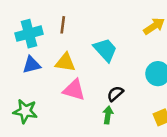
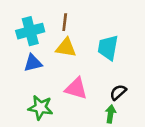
cyan trapezoid: (105, 50) -> (108, 48), turned -128
yellow triangle: (65, 62) -> (66, 48), moved
green star: (25, 111) -> (40, 108), moved

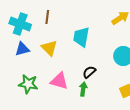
cyan cross: (30, 31) -> (20, 24), turned 35
yellow triangle: (66, 48) -> (49, 48), moved, turned 36
pink triangle: (76, 88) -> (59, 81), moved

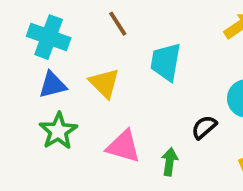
brown line: (47, 17) -> (118, 24), moved, turned -40
black semicircle: (89, 72) -> (204, 127), moved
green star: (28, 84) -> (58, 131), moved, turned 30

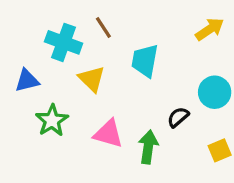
cyan cross: (49, 37) -> (64, 42), moved
blue triangle: (52, 85) -> (27, 81), moved
green arrow: (170, 162) -> (148, 147), size x1.4

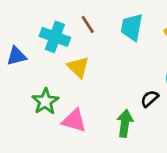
cyan trapezoid: (145, 61) -> (132, 27), moved
blue triangle: (27, 81) -> (16, 56), moved
pink triangle: (108, 134) -> (74, 121), moved

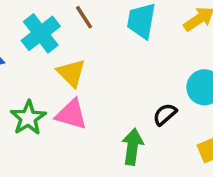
cyan cross: (55, 37) -> (41, 33), turned 32
pink triangle: (74, 121) -> (71, 114), moved

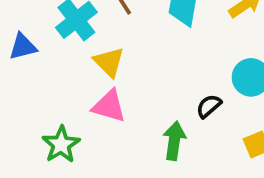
green star: (28, 118) -> (61, 144), moved

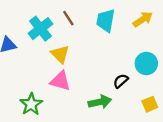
green arrow: (174, 141) -> (100, 102), turned 70

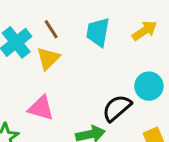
yellow triangle: (60, 54) -> (48, 58), moved, turned 30
black semicircle: (121, 81) -> (117, 108), size x1.5

